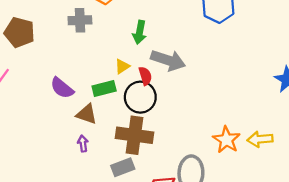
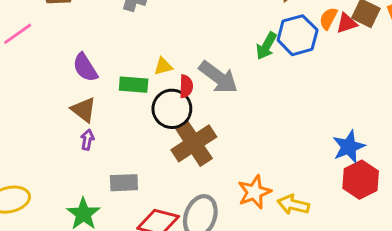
green arrow: (140, 32) -> (266, 46), moved
brown triangle: (87, 114) -> (84, 110), moved
brown cross: (134, 135) -> (194, 143), moved, turned 30

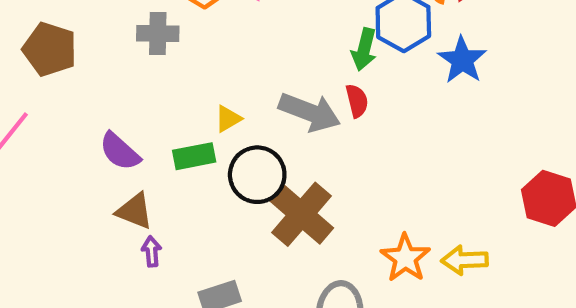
red semicircle: (186, 86) -> (357, 101), moved
blue star: (349, 147) -> (462, 60), moved

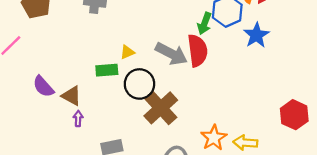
red semicircle: (357, 101) -> (197, 51), size x1.8
purple semicircle: (120, 151) -> (43, 87), moved

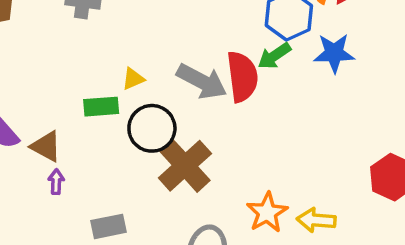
green arrow: (205, 23) -> (274, 56), moved, turned 35
blue star: (256, 35) -> (334, 53), turned 30

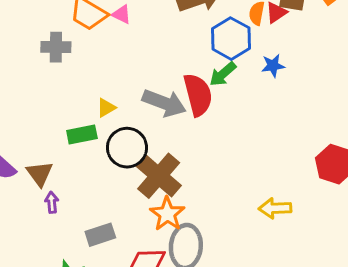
blue star: (334, 53) -> (273, 66), size x0.7
brown triangle: (46, 146) -> (40, 174), turned 32
orange star: (267, 212) -> (167, 214), moved

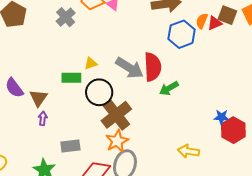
gray cross: (56, 47) -> (66, 17), turned 36
blue star: (273, 66) -> (222, 117), moved
green arrow: (223, 74) -> (169, 88), moved

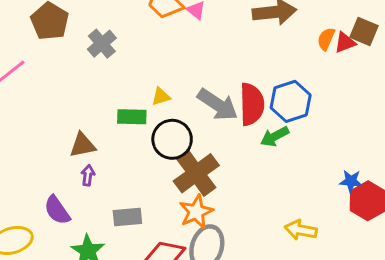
gray cross: (66, 17) -> (102, 44), moved
blue hexagon: (182, 34) -> (291, 101), moved
purple semicircle: (14, 88) -> (57, 210), moved
brown triangle: (38, 98) -> (83, 145), turned 42

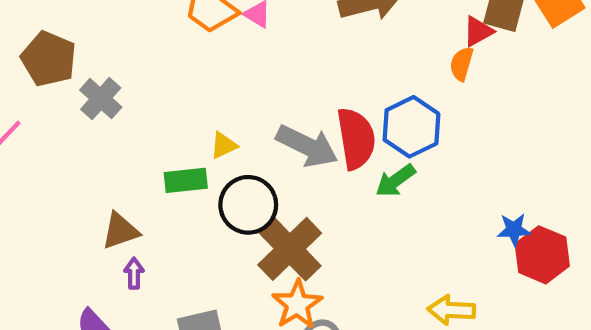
orange semicircle: (326, 39) -> (462, 64), moved
gray cross: (102, 44) -> (101, 99), moved

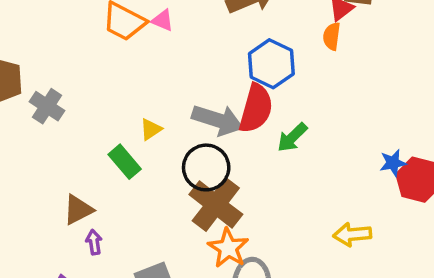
blue hexagon: (411, 127) -> (271, 64), moved
red semicircle: (356, 139) -> (256, 108), turned 33
green rectangle: (186, 180) -> (125, 162), turned 64
black circle: (248, 205) -> (206, 167), moved

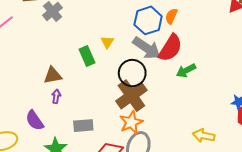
orange semicircle: (332, 36) -> (171, 16), moved
blue hexagon: (271, 64) -> (148, 20), moved
yellow triangle: (151, 129) -> (107, 42), turned -40

